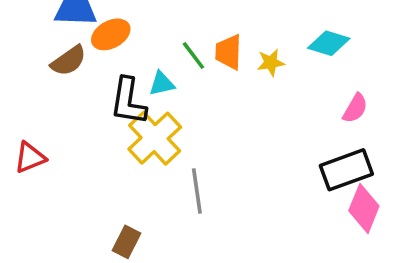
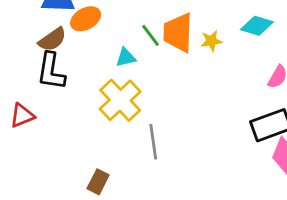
orange trapezoid: (229, 52) -> (178, 33), size x1.4
black L-shape: (128, 101) -> (51, 71), moved

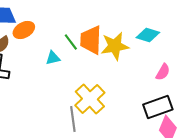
yellow star: (211, 41) -> (115, 46), size x1.8
yellow cross: (120, 100) -> (90, 99), moved

